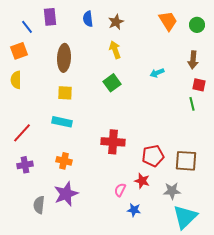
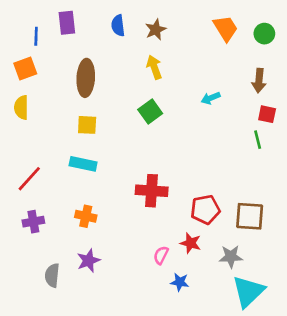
blue line: (27, 27) -> (36, 36), turned 40
purple star: (66, 194) -> (88, 261), size x0.7

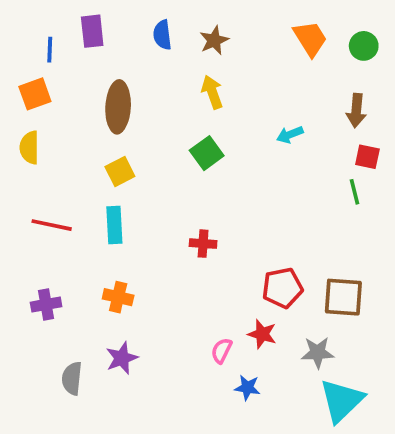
yellow square: (87, 125) -> (120, 172), turned -30
cyan rectangle: (83, 164) -> (114, 225), turned 75
red line: (29, 179) -> (52, 225), moved, turned 60
red cross: (152, 191) -> (203, 244), moved, size x0.6

